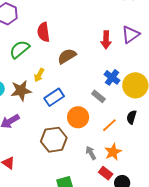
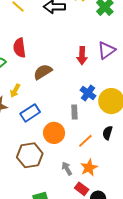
gray rectangle: (98, 96) -> (74, 112), turned 48

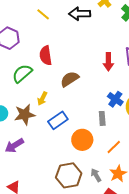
brown hexagon: (30, 155) -> (69, 175), moved

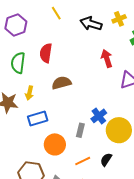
red arrow: (108, 62) -> (107, 58), moved, turned 144
green semicircle: (22, 73) -> (18, 63), turned -60
yellow arrow: (42, 99) -> (30, 93), turned -32

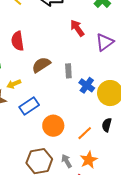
yellow arrow: (30, 93) -> (14, 84), turned 72
gray rectangle: (80, 130) -> (68, 71), moved

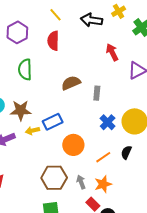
red semicircle: (18, 41) -> (53, 41), moved
yellow arrow: (14, 84) -> (32, 131), moved
blue cross: (87, 85) -> (108, 122), moved

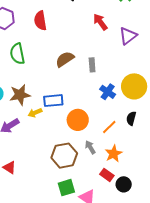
blue rectangle: (53, 122) -> (53, 101), turned 30
gray arrow: (81, 182) -> (90, 147), moved

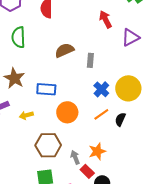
brown star: (20, 95) -> (14, 78), turned 30
yellow arrow: (35, 113) -> (26, 115), moved
orange line: (109, 127) -> (101, 114), moved
gray arrow: (90, 147) -> (75, 157), moved

